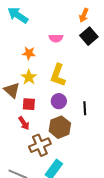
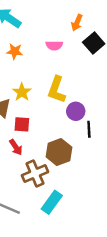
orange arrow: (84, 15) -> (77, 23), moved
orange star: (29, 53) -> (15, 51), moved
purple circle: (59, 101) -> (76, 111), moved

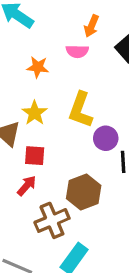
orange arrow: (77, 23) -> (91, 26), moved
orange star: (15, 51) -> (38, 67), moved
red arrow: (16, 147) -> (27, 186), turned -105

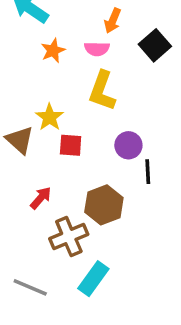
orange star: (38, 67) -> (53, 51), moved, turned -30
yellow L-shape: (80, 110) -> (102, 91), moved
red square: (35, 156) -> (71, 145), moved

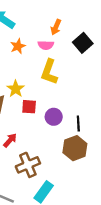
purple circle: (128, 145) -> (54, 117), moved
brown hexagon: (104, 205) -> (75, 148), moved

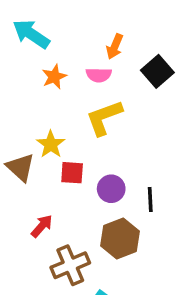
yellow L-shape: (49, 72) -> (104, 118), turned 50
brown hexagon: (75, 148) -> (120, 239), moved

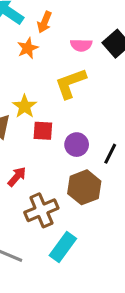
orange arrow: (115, 46) -> (44, 22), moved
pink semicircle: (99, 75) -> (81, 45), moved
black line: (150, 199) -> (110, 154), turned 30

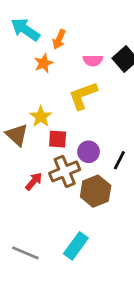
brown cross: (41, 210) -> (65, 171), moved

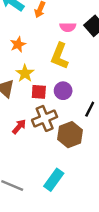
orange star: (44, 63) -> (18, 44), moved
yellow L-shape: (83, 96) -> (60, 56), turned -48
purple circle: (89, 152) -> (63, 91), moved

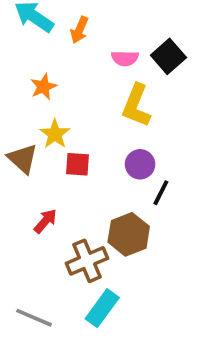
yellow L-shape: (60, 56) -> (136, 106), moved
purple circle: (63, 91) -> (140, 164), moved
brown cross: (45, 118) -> (87, 261), moved

